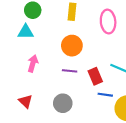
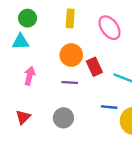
pink ellipse: (108, 21) -> (110, 28), turned -30
red rectangle: (95, 76) -> (94, 67), moved
red triangle: (26, 101) -> (23, 117), turned 32

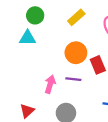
yellow rectangle: (70, 18) -> (76, 17), turned 42
pink arrow: (30, 76) -> (50, 84), moved

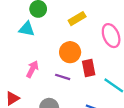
pink arrow: (50, 84) -> (32, 69), moved

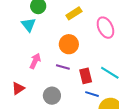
cyan triangle: (27, 29) -> (29, 25), turned 42
red rectangle: (89, 68) -> (86, 76), moved

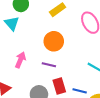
red rectangle: (86, 76) -> (59, 86), moved

